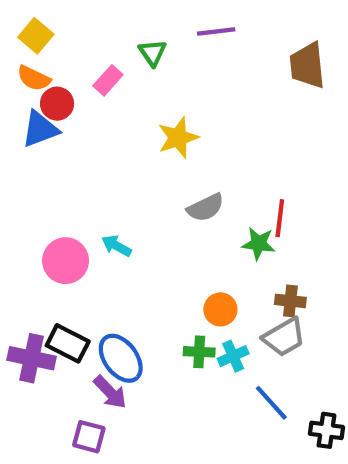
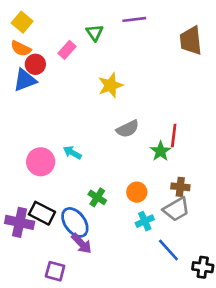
green star: (259, 244) -> (161, 151), turned 30
green cross: (199, 352) -> (97, 197), moved, turned 30
purple arrow: (110, 392) -> (81, 243), moved

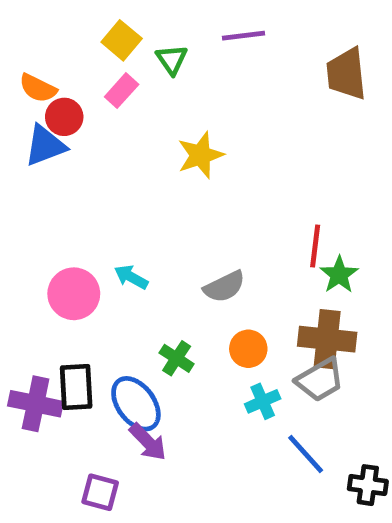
yellow square: (22, 22) -> (122, 40), moved
gray semicircle: (128, 129) -> (224, 287), moved
green star: (161, 151) -> (339, 275), moved
brown cross: (180, 187) -> (327, 339), size x1.6
black rectangle: (42, 213) -> (76, 387), turned 60

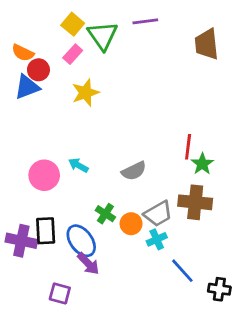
green triangle: (172, 59) -> (103, 36), size x1.6
yellow star: (200, 155) -> (85, 93), moved
orange circle: (248, 349) -> (131, 224), moved
gray trapezoid: (320, 380) -> (158, 214), moved

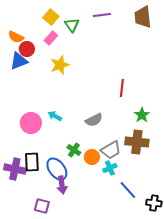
green triangle: (103, 36) -> (72, 25), size x0.7
brown trapezoid: (207, 44) -> (143, 17), moved
red line: (188, 147) -> (122, 88), moved
purple arrow: (88, 264) -> (62, 185), turned 36

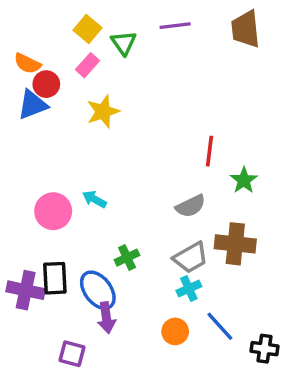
green star: (142, 115) -> (244, 180), moved
gray semicircle: (94, 120) -> (191, 206), moved
green cross: (74, 150) -> (127, 258), turned 32
orange circle: (92, 157) -> (175, 331), moved

